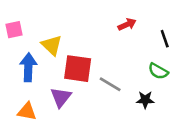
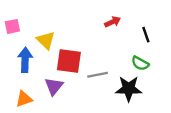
gray line: (110, 84) -> (98, 75), turned -42
black star: (145, 100) -> (129, 89), size x1.6
orange triangle: (27, 111) -> (24, 99), turned -30

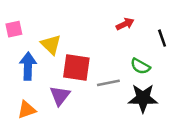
green semicircle: (140, 63) -> (140, 66), moved

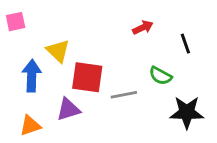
pink square: (14, 29) -> (16, 22), moved
purple triangle: (60, 96) -> (68, 109), turned 35
black star: (143, 98) -> (187, 112), moved

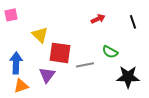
black line: (185, 44) -> (133, 22), moved
blue arrow: (32, 76) -> (16, 63), moved
purple triangle: (68, 109) -> (47, 75), turned -36

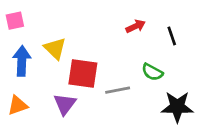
black line: (133, 22) -> (172, 36), moved
blue arrow: (16, 63) -> (22, 61), moved
orange triangle: (21, 86) -> (18, 105), moved

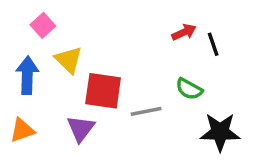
pink square: (15, 21) -> (43, 25), moved, turned -30
red arrow: (136, 26) -> (184, 32), moved

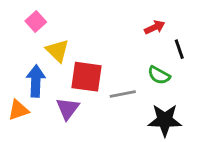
black line: (213, 44) -> (179, 49), moved
blue arrow: (27, 75) -> (36, 81), moved
black star: (220, 132) -> (165, 120), moved

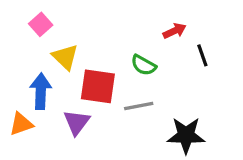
green semicircle: (159, 75) -> (144, 65), moved

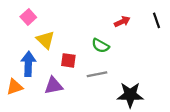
black line: (202, 55) -> (157, 20), moved
red square: (98, 86) -> (68, 60), size x0.6
purple triangle: (77, 122) -> (54, 86), turned 42

